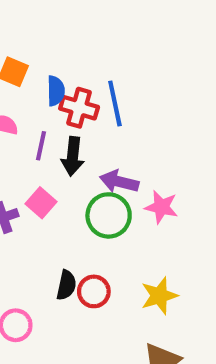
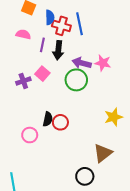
pink star: (161, 207) -> (103, 63), moved
black semicircle: (66, 285) -> (48, 119), moved
red circle: (94, 291) -> (60, 122), moved
yellow star: (159, 296) -> (113, 117), moved

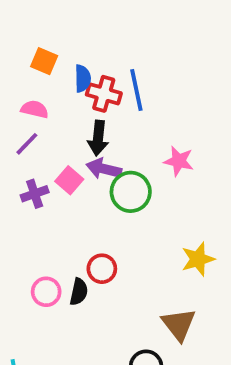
purple line: (42, 45) -> (27, 144), moved, turned 32
purple arrow: (82, 63) -> (104, 169), moved
black semicircle: (48, 119) -> (79, 292), moved
brown triangle: (103, 153) -> (179, 324), turned -30

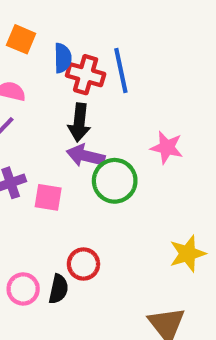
pink square: (69, 180) -> (48, 197), moved, turned -32

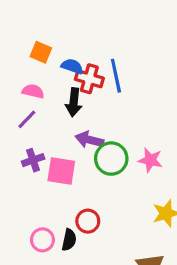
blue semicircle: (63, 58) -> (72, 66), turned -70
black arrow: (79, 123) -> (74, 102), moved
pink star: (167, 147) -> (150, 160), moved
pink square: (48, 197) -> (61, 171), size x1.4

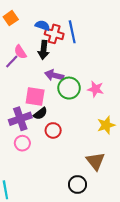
orange square: (41, 52) -> (11, 18), moved, turned 32
pink semicircle: (33, 91) -> (20, 52), moved, turned -136
purple cross: (33, 160) -> (20, 119), moved, size x1.5
black semicircle: (69, 240) -> (40, 113), moved, turned 40

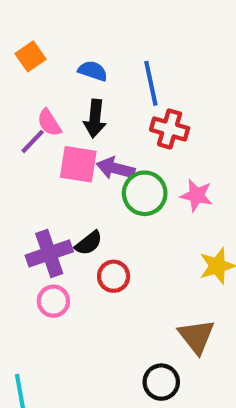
red cross: (54, 34) -> (170, 129), moved
pink square: (35, 97) -> (78, 164), moved

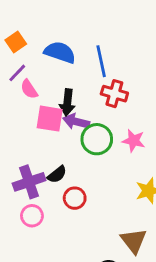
blue semicircle: (93, 71) -> (60, 52), size x1.5
black arrow: (95, 119) -> (67, 102), moved
purple line: (33, 141) -> (17, 73), moved

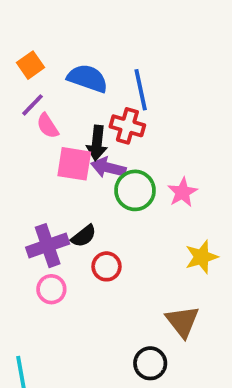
red cross: (114, 94) -> (127, 126), moved
pink star: (134, 141) -> (182, 192), turned 30

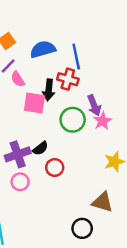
blue semicircle: (88, 78) -> (43, 49), turned -35
purple arrow: (108, 168) -> (94, 105), moved, turned -126
brown triangle: (182, 322) -> (102, 202), turned -35

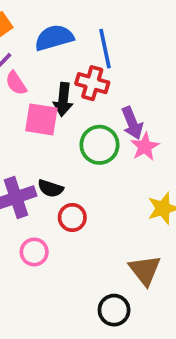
black semicircle: (40, 148) -> (50, 188), turned 56
pink circle: (20, 182) -> (34, 252), moved
brown triangle: (102, 202) -> (145, 270), turned 35

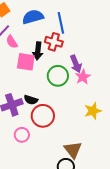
red circle: (72, 217) -> (43, 116), size x1.5
brown triangle: (145, 270) -> (73, 150), moved

